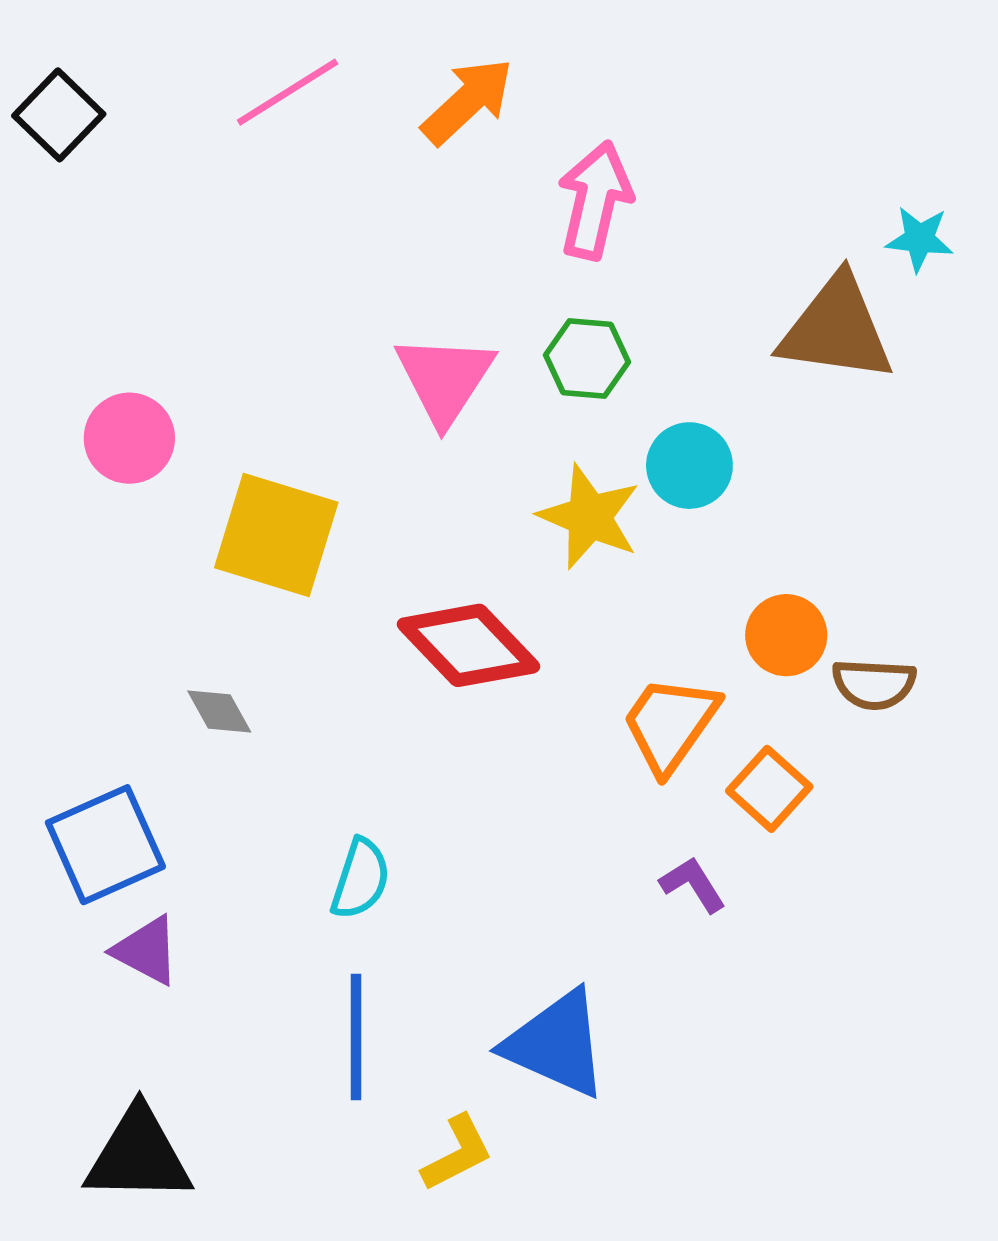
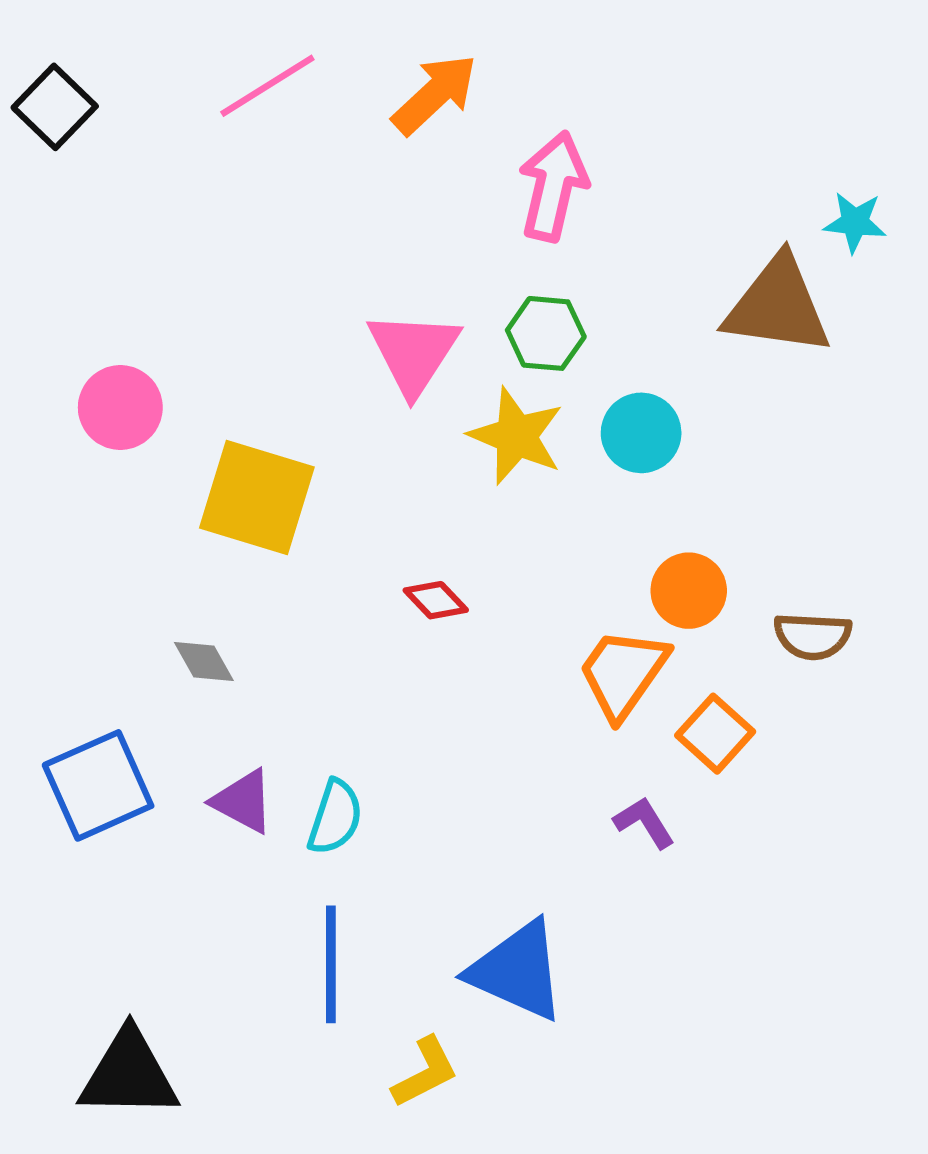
yellow star: (589, 517) -> (516, 436), moved
orange circle: (786, 635) -> (689, 591), moved
red diamond: (469, 645) -> (436, 600), size x0.5
purple triangle: (146, 951) -> (243, 801), moved

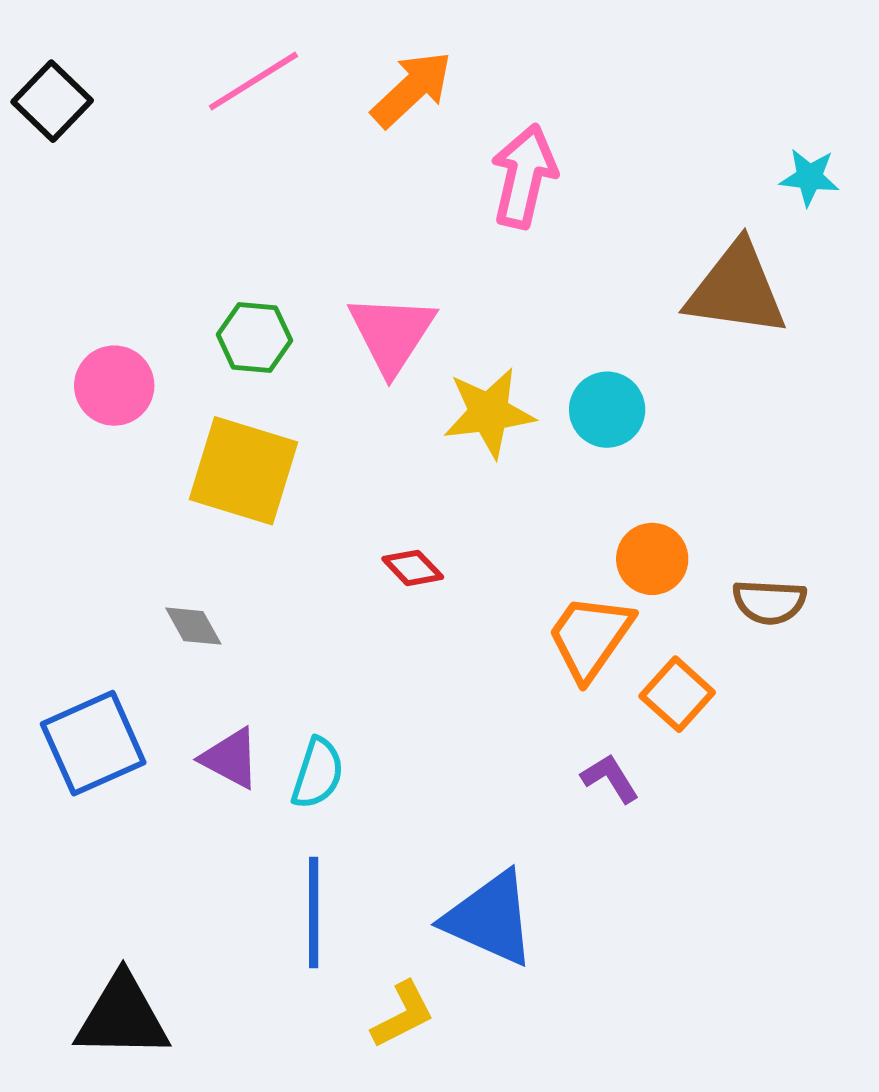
cyan star: (855, 222) -> (809, 177), moved
green hexagon: (546, 333) -> (254, 338), moved
yellow star: (516, 436) -> (489, 413), turned -30

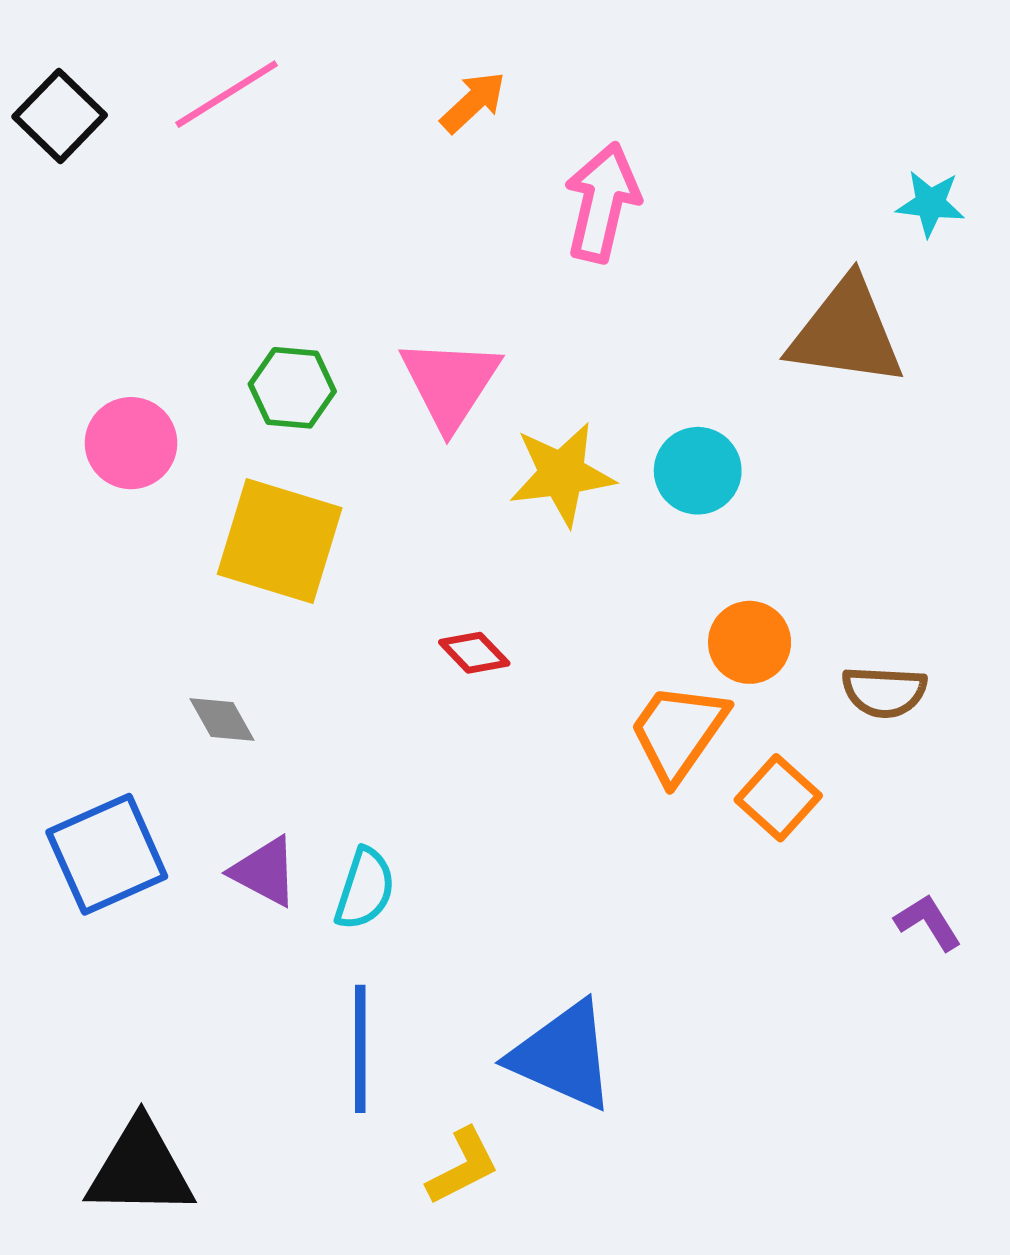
pink line: (253, 81) -> (227, 94), moved
orange arrow: (412, 89) -> (473, 102), size x0.7
purple L-shape: (610, 778) -> (928, 922), moved

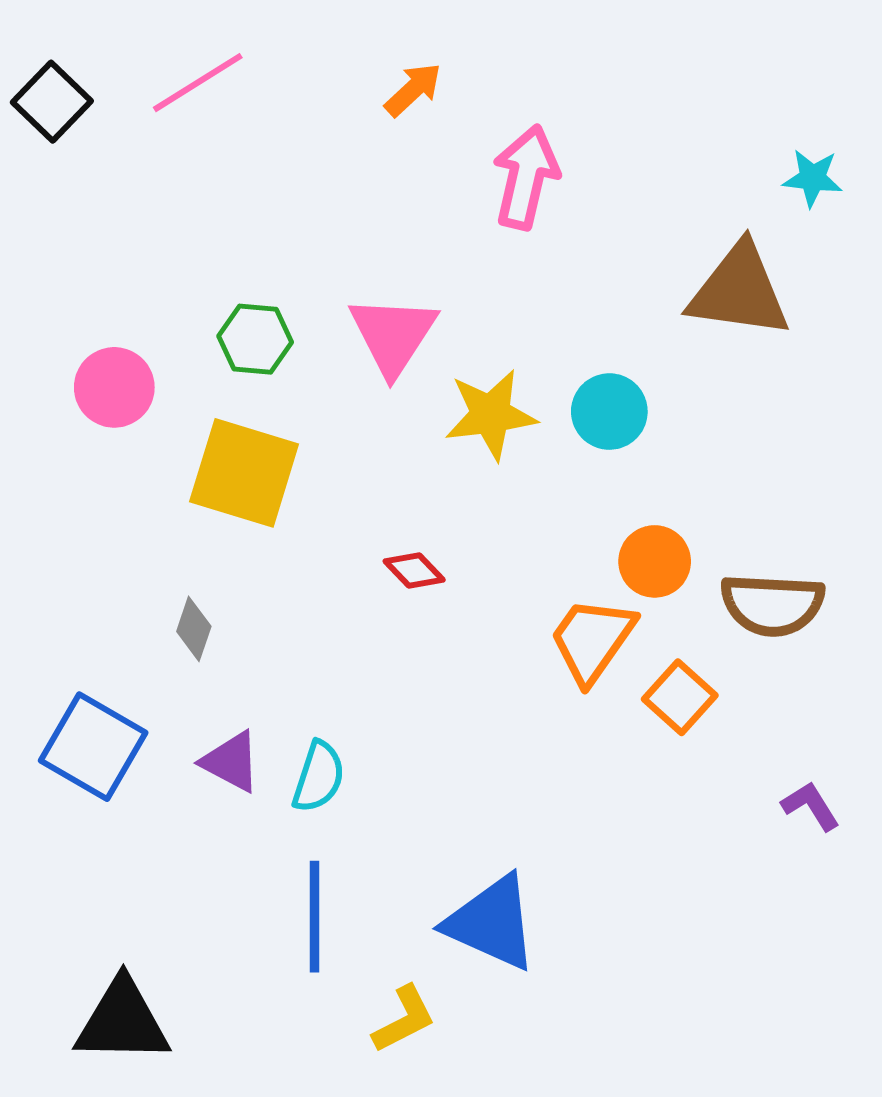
brown semicircle: (884, 692) -> (772, 605), size x1.4
gray diamond: (222, 720) -> (194, 629), turned 48
blue square: (107, 854) -> (93, 747), turned -36

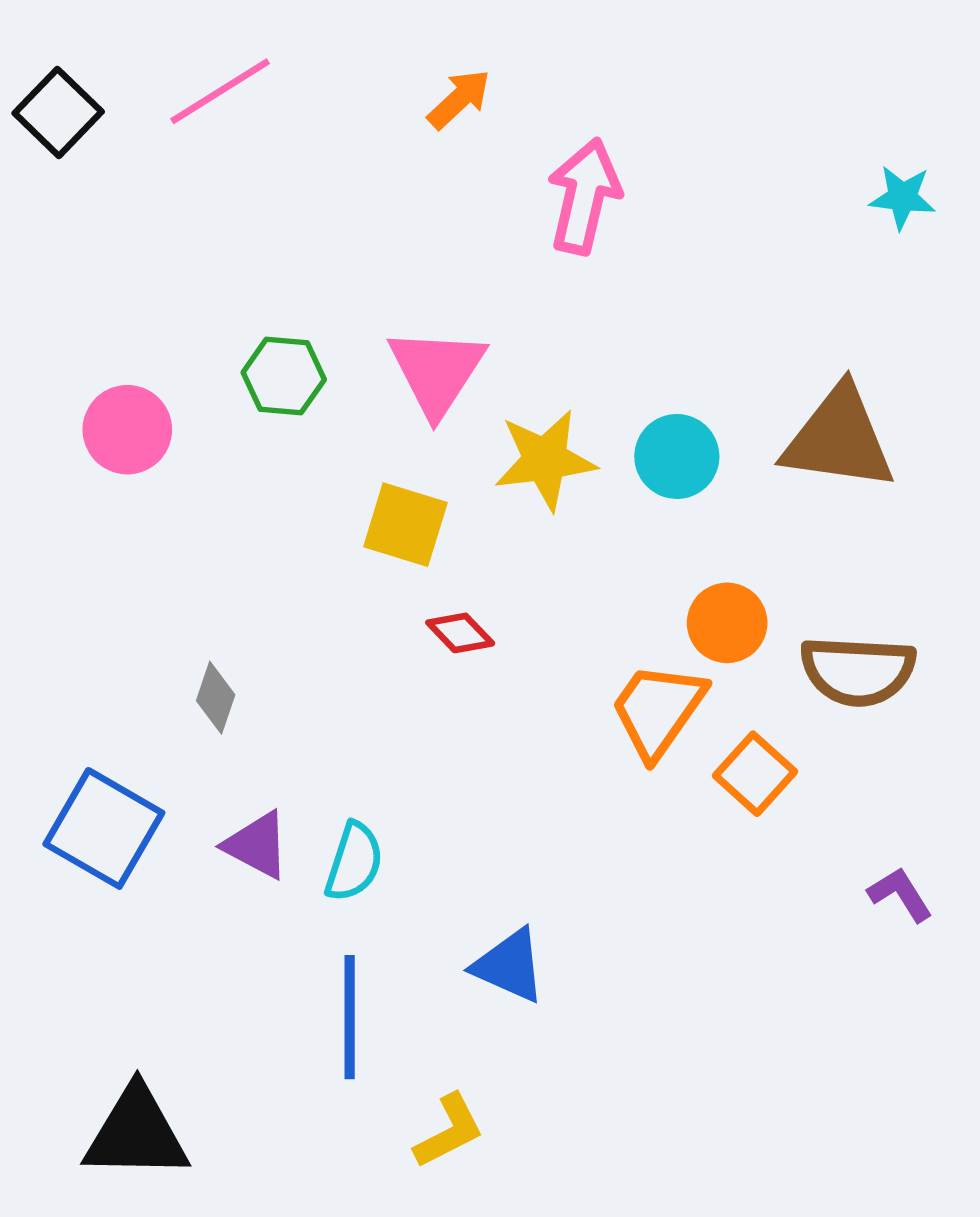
brown triangle: (739, 291) -> (839, 439), moved
yellow square: (244, 473) -> (405, 525), moved, size x0.7
blue triangle: (492, 923) -> (509, 966), moved, size x0.7

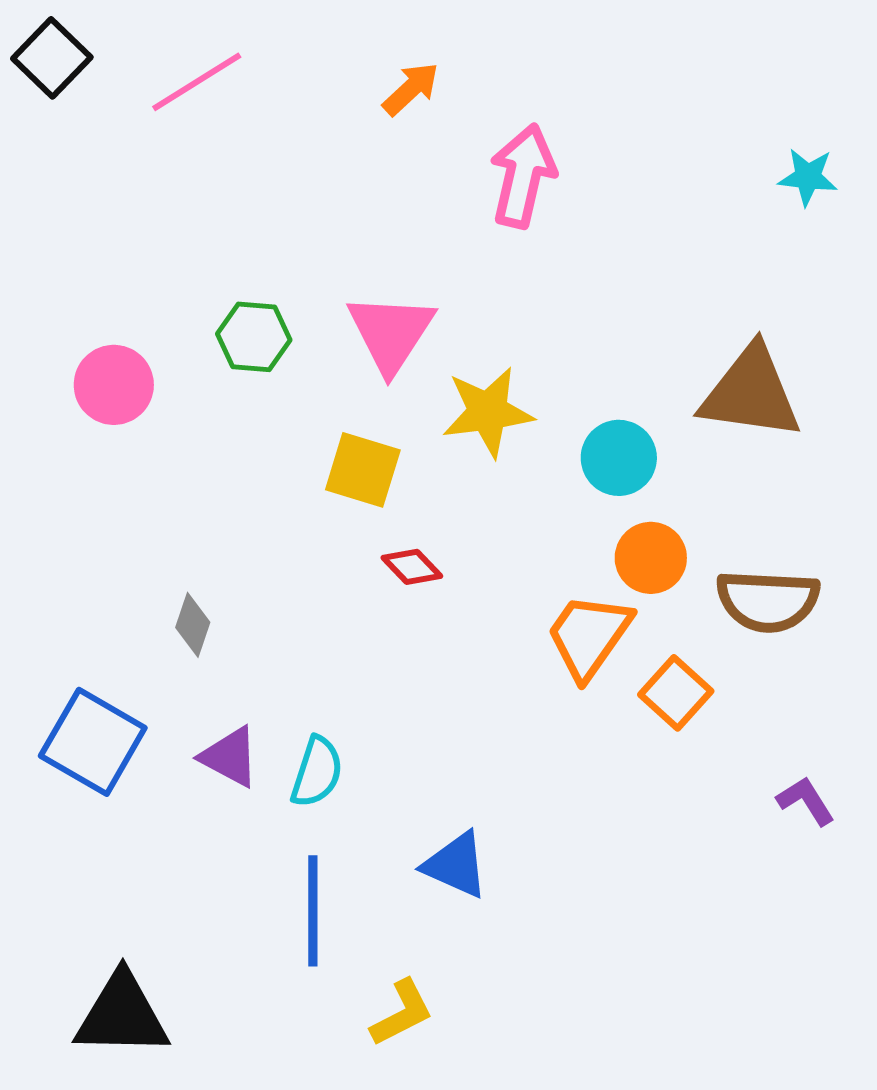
black square: (58, 112) -> (52, 58), moved
cyan circle: (677, 456) -> (619, 458), moved

